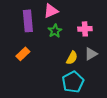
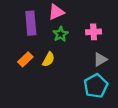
yellow semicircle: (72, 58) -> (48, 59), moved
cyan pentagon: (73, 82) -> (96, 86), moved

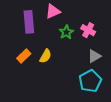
pink cross: (94, 32) -> (88, 30), turned 32
green star: (61, 34) -> (66, 32), moved

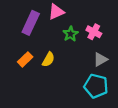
purple rectangle: (29, 22) -> (31, 23), turned 30
cyan pentagon: (90, 81) -> (96, 86), turned -30

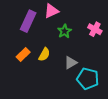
pink cross: (94, 32) -> (95, 29), moved
gray triangle: (100, 59) -> (71, 63), moved

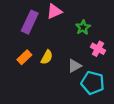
pink cross: (95, 29) -> (98, 49), moved
green star: (65, 31) -> (83, 27), moved

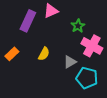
pink cross: (98, 49) -> (92, 46), size x1.5
orange rectangle: (24, 57) -> (12, 54), moved

